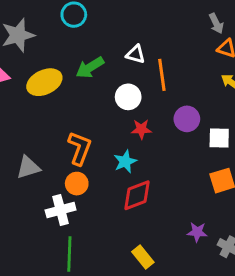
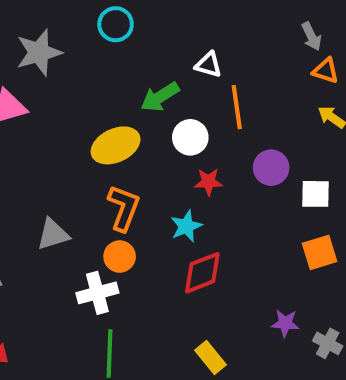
white triangle: (135, 54) -> (208, 65), moved
green arrow: (90, 67) -> (160, 97), moved
yellow ellipse: (44, 82) -> (116, 145), moved

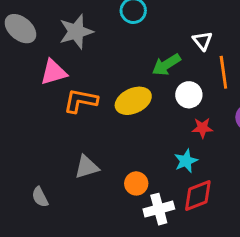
white triangle: (208, 65) -> (202, 41), turned 35
orange L-shape: (124, 208) -> (81, 101), moved, turned -100
white cross: (97, 293) -> (159, 209), moved

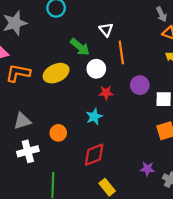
green arrow: (166, 65) -> (80, 47), turned -108
red diamond: (198, 196) -> (94, 155), moved
white cross: (159, 209) -> (28, 151), moved

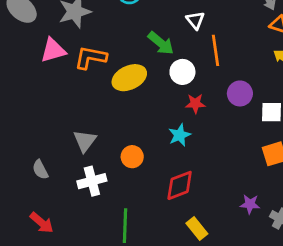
orange L-shape: (18, 73) -> (91, 58), moved
gray triangle: (22, 121) -> (85, 141), turned -36

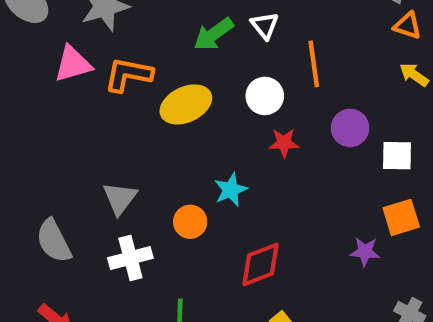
white triangle: (195, 20) -> (265, 26), moved
green arrow: (161, 43) -> (214, 34), moved, turned 104
cyan star: (180, 135) -> (231, 190), moved
gray semicircle: (40, 170) -> (54, 241), size x1.5
purple star: (250, 204) -> (365, 252), moved

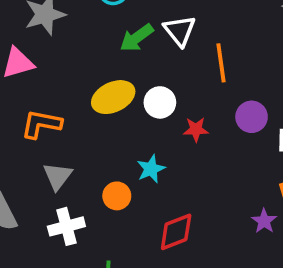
white triangle: (265, 26) -> (180, 31), size x1.4
orange L-shape: (128, 75) -> (41, 124), moved
white circle: (265, 96) -> (160, 102), moved
purple star: (365, 252) -> (264, 221), turned 30

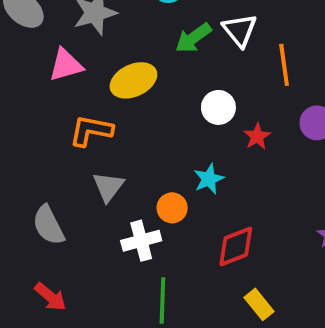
yellow ellipse: (113, 97) -> (133, 80), moved
red star: (196, 129) -> (257, 136), turned -30
white cross: (66, 226) -> (141, 241), moved

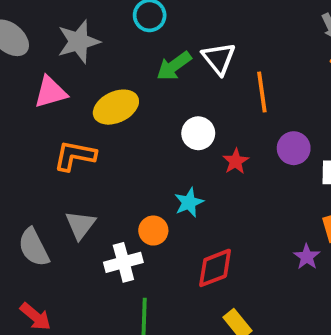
gray triangle: (108, 187) -> (80, 225), moved

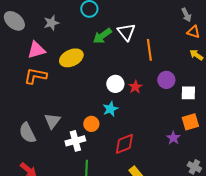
gray star: (79, 42) -> (51, 23), size x0.7
white circle: (198, 133) -> (115, 84), moved
orange L-shape: (75, 156) -> (35, 76), moved

